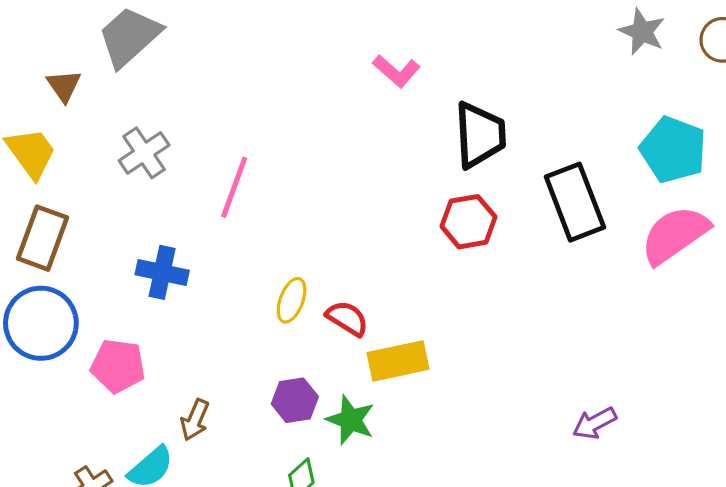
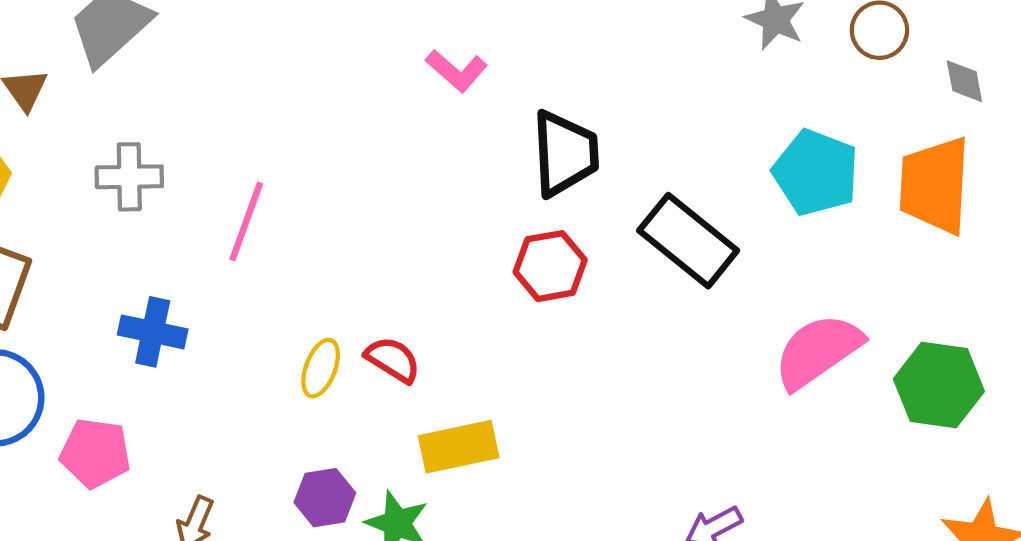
gray cross: (144, 153) -> (129, 177), turned 33
black rectangle: (575, 202) -> (688, 241), turned -30
pink semicircle: (675, 235) -> (818, 351), moved
red semicircle: (347, 318) -> (393, 360), moved

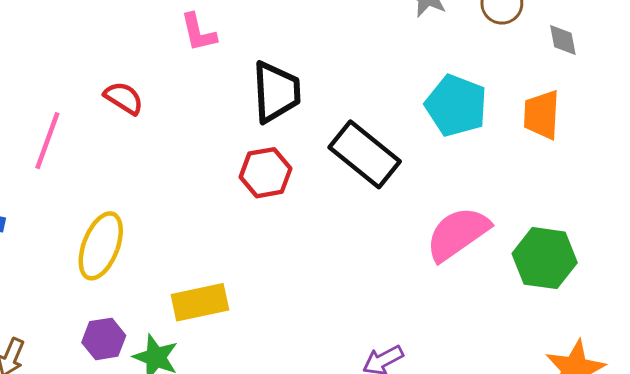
pink L-shape: (457, 71) -> (198, 32), turned 36
orange trapezoid: (935, 185) -> (542, 115), size x0.7
red semicircle: (393, 360) -> (124, 98), moved
yellow ellipse: (321, 368) -> (101, 246), size x1.6

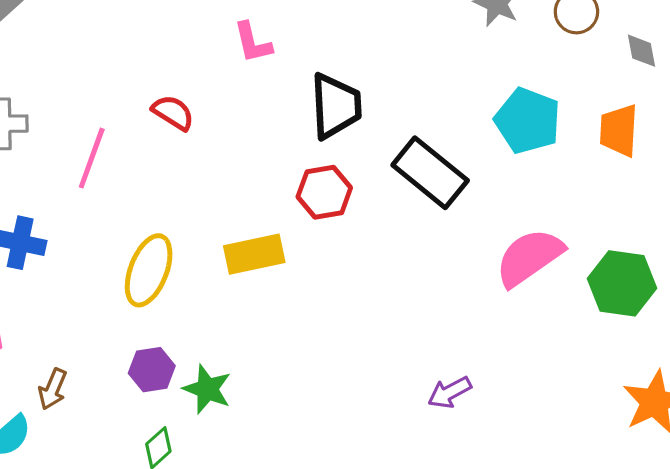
yellow rectangle: (200, 302) -> (254, 254), moved

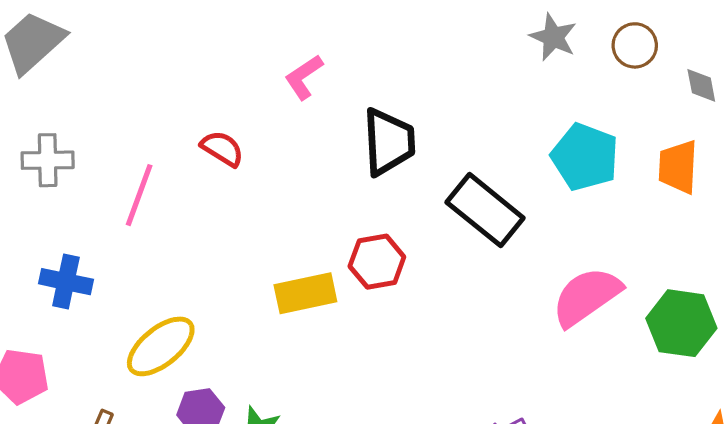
pink L-shape: (253, 43) -> (304, 77), turned 69
red hexagon: (324, 192) -> (377, 262), moved
yellow ellipse: (149, 270) -> (161, 346), moved, turned 30

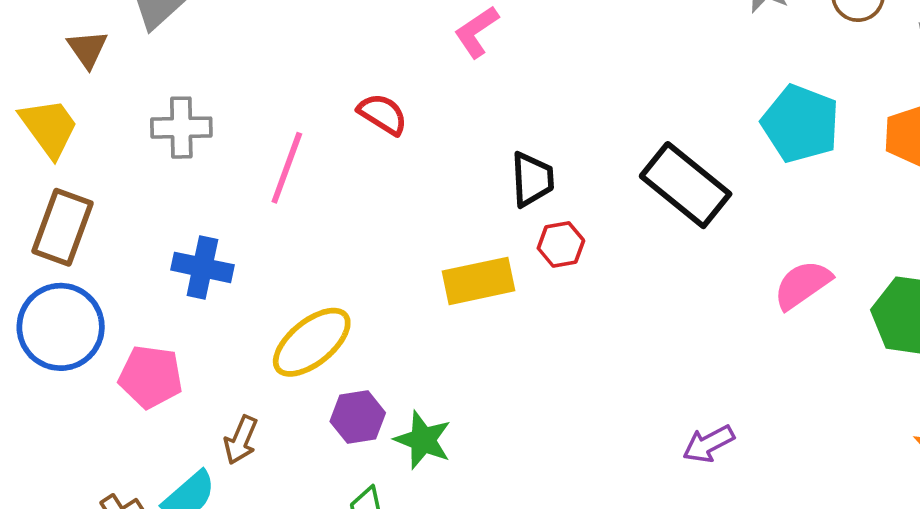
black trapezoid: (389, 142) -> (532, 179), moved, size x0.7
red hexagon: (377, 262) -> (561, 244), size x0.7
pink semicircle: (587, 297) -> (802, 285), size x0.7

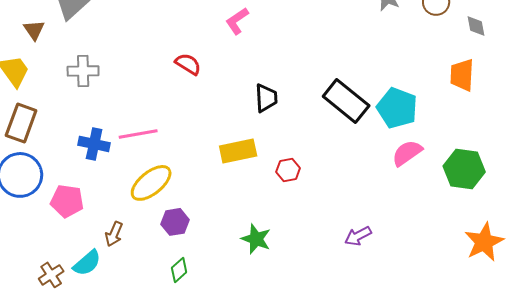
cyan pentagon: (801, 124) -> (397, 108), moved
pink line: (287, 168) -> (138, 134), moved, turned 60
red hexagon: (561, 244) -> (288, 170), moved
green star: (423, 440) -> (256, 239), moved

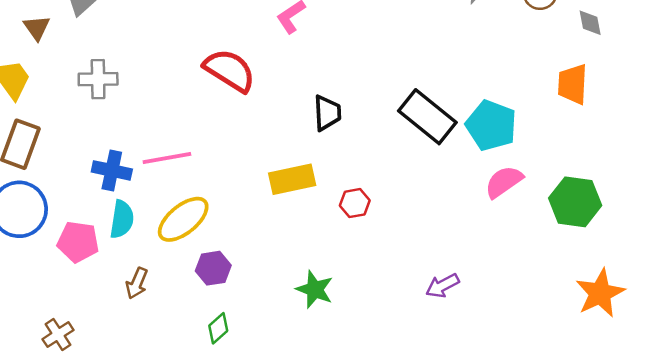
red semicircle: (188, 64) -> (230, 70), size x1.6
cyan semicircle: (87, 263) -> (122, 219), moved, turned -40

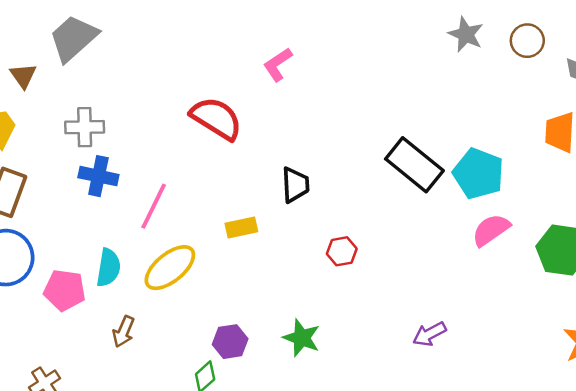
black trapezoid: (327, 113) -> (295, 185), moved
pink line: (167, 158) -> (154, 206), turned -54
blue cross: (112, 170) -> (98, 176), moved
yellow rectangle: (292, 179) -> (241, 227), moved, size x0.7
purple hexagon: (213, 268) -> (230, 342), moved

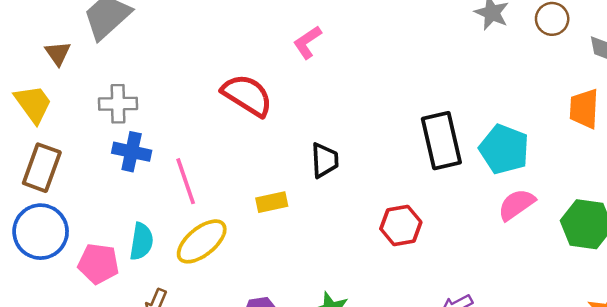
black rectangle: (414, 165) -> (441, 141), turned 38
pink line: (154, 206) -> (186, 181), turned -45
red hexagon: (342, 251) -> (401, 225), moved, size x1.4

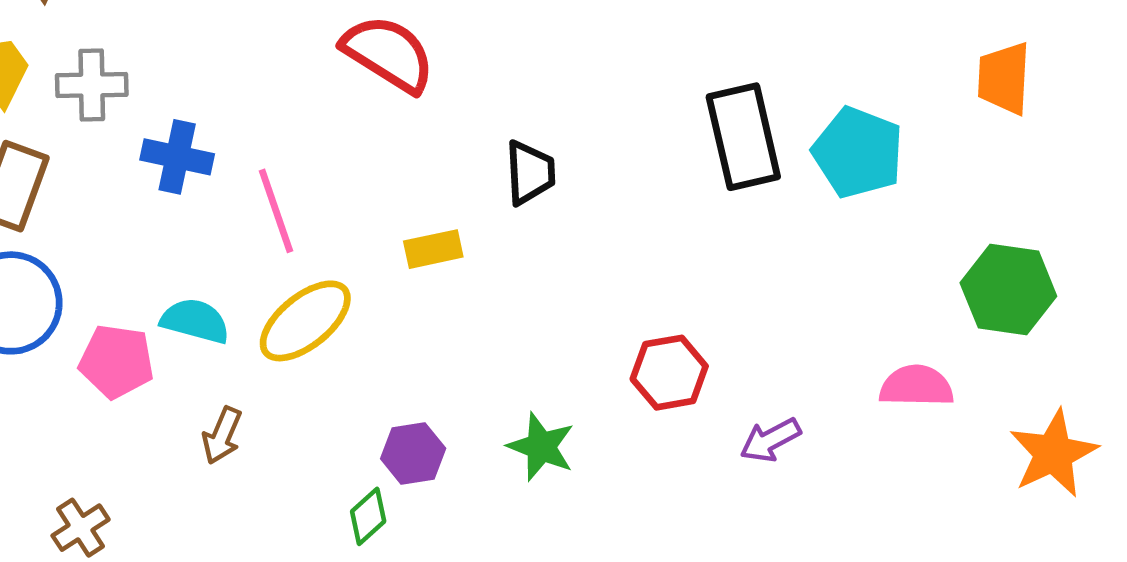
gray cross: (118, 104) -> (92, 85), moved
pink semicircle: (516, 205) -> (916, 386), moved, turned 36
red hexagon: (401, 225) -> (669, 373), moved
cyan semicircle: (141, 241) -> (195, 321), turned -84

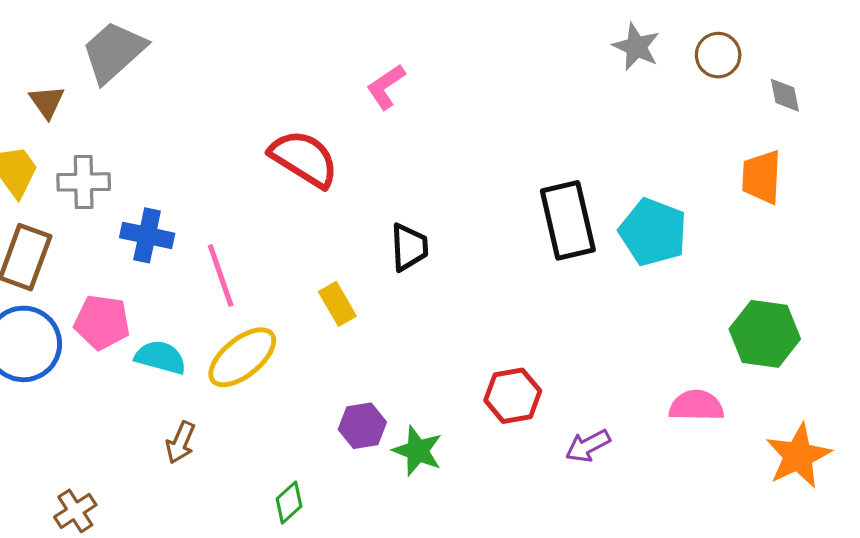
yellow rectangle: (433, 249) -> (337, 304), turned 72
pink pentagon: (116, 361) -> (102, 322), moved
purple hexagon: (413, 453) -> (362, 426), moved

